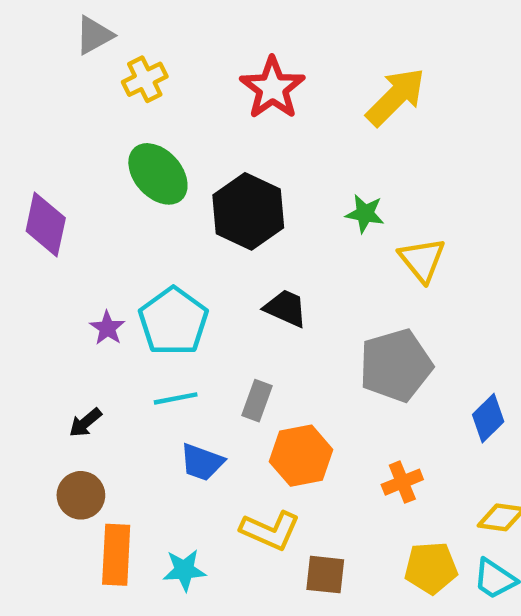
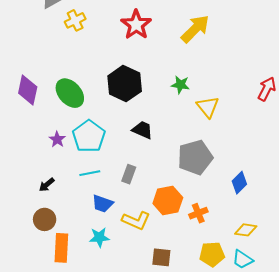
green ellipse: (158, 174) -> (70, 93), moved
orange hexagon: (301, 456) -> (168, 200), moved
yellow L-shape: (270, 530) -> (136, 220), moved
cyan star: (184, 570) -> (99, 237), moved

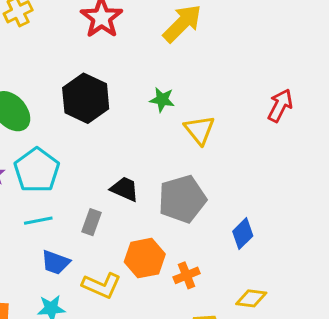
black trapezoid: (142, 130) -> (125, 189), moved

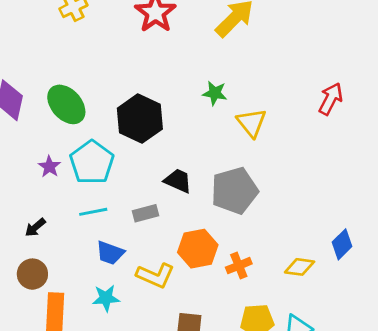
black hexagon: (86, 98) -> (140, 119), moved
gray rectangle: (91, 222) -> (145, 213), turned 55
blue diamond: (243, 234) -> (342, 244), moved
yellow diamond: (251, 298) -> (300, 267), moved

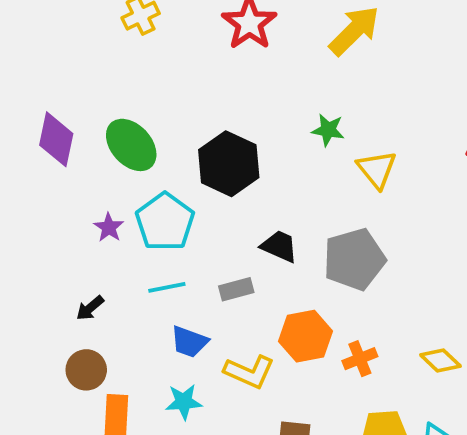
yellow diamond: (300, 267) -> (440, 361), turned 36

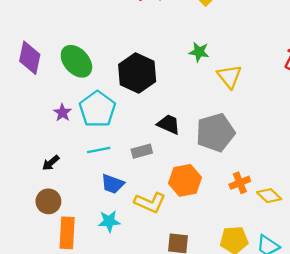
orange cross: (360, 359) -> (240, 183), moved

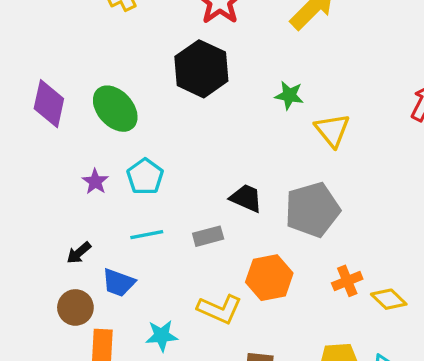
black hexagon: (137, 73) -> (201, 69), moved
cyan pentagon: (97, 109) -> (145, 177), size x0.7
blue trapezoid: (113, 184) -> (119, 283), moved

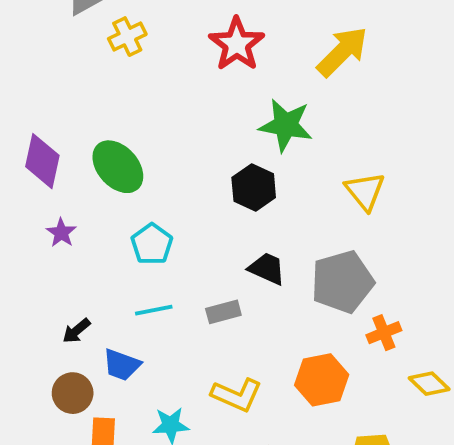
black hexagon: (201, 69) -> (254, 187), moved, size x0.7
green star: (289, 95) -> (286, 125), moved, size x1.6
purple star: (95, 182) -> (61, 233), moved
orange hexagon: (269, 278) -> (322, 380), moved
orange cross: (347, 281) -> (384, 333), moved

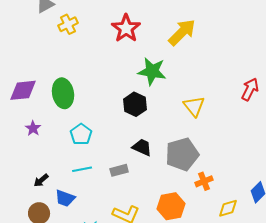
purple diamond: (42, 161) -> (23, 90), turned 72
green ellipse: (118, 167) -> (63, 93), turned 32
yellow diamond: (429, 384) -> (228, 208), turned -60

